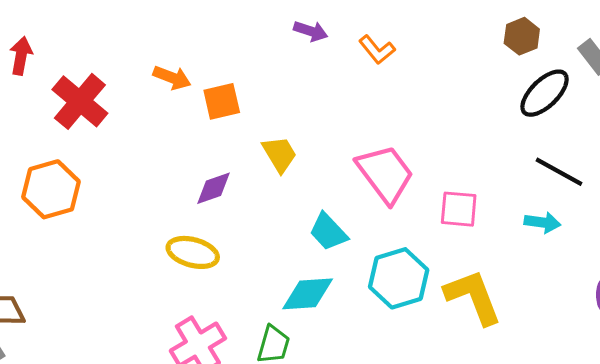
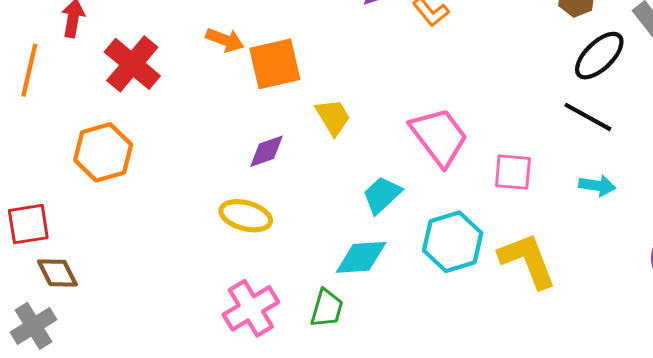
orange square: (222, 101) -> (275, 64), size x1.4
black line: (559, 172) -> (588, 117), moved
cyan trapezoid: (328, 232) -> (382, 195), turned 90

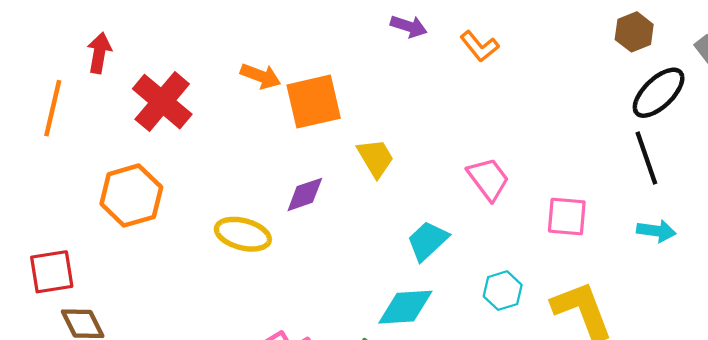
black line: (588, 117) -> (646, 158), turned 42
pink trapezoid: (439, 137) -> (488, 179), size x0.7
yellow ellipse: (246, 216) -> (243, 234), moved
cyan hexagon: (453, 242) -> (503, 291), size x0.6

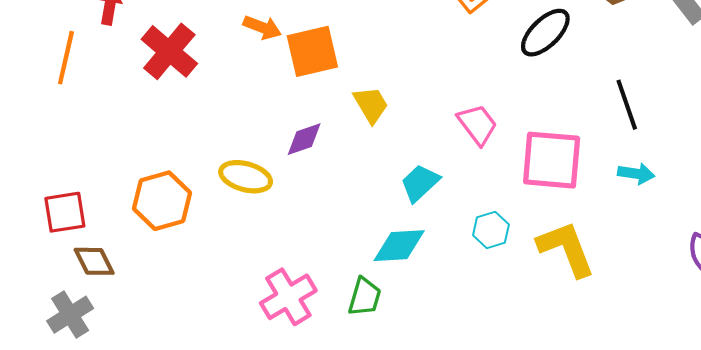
black ellipse: (659, 93) -> (545, 33), moved
orange hexagon: (131, 196) -> (162, 201), moved
pink square: (567, 217) -> (552, 160), size x1.6

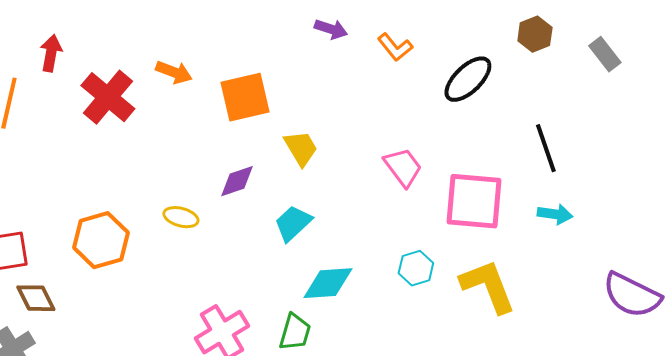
orange arrow: (262, 27) -> (174, 72), moved
yellow ellipse: (246, 177) -> (181, 217), size x0.7
cyan trapezoid: (420, 183) -> (293, 223), moved

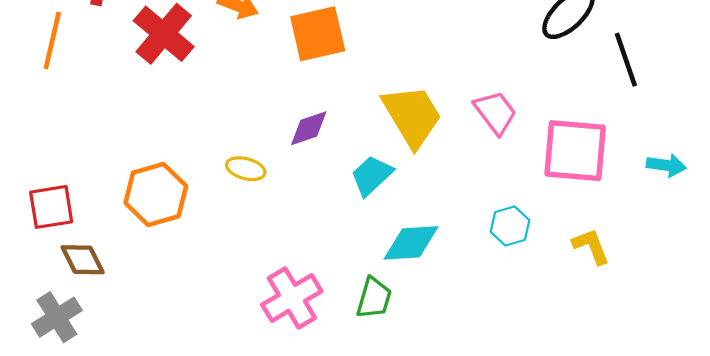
yellow trapezoid: (301, 148) -> (412, 116), moved, size x1.6
black line: (546, 148) -> (626, 60), moved
yellow L-shape: (488, 286) -> (591, 246), size x0.6

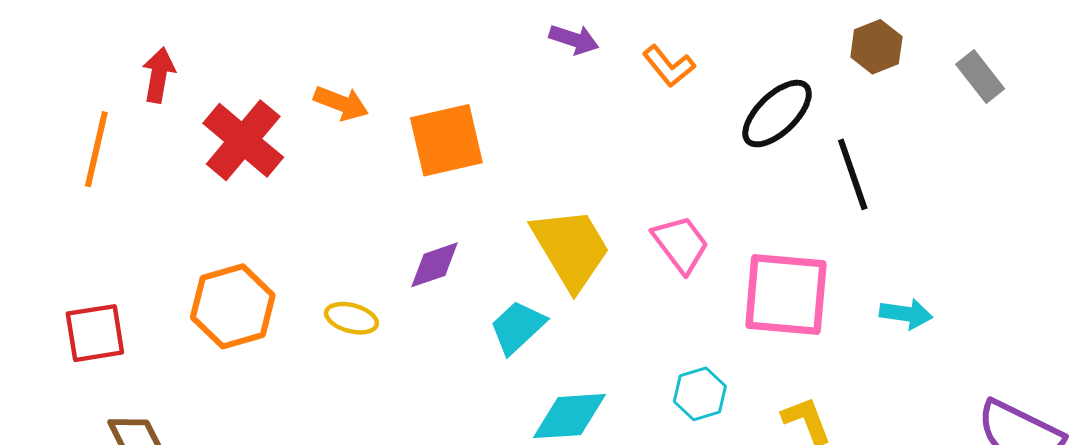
orange hexagon: (156, 195) -> (233, 306), moved
red square: (51, 207) -> (95, 333), moved

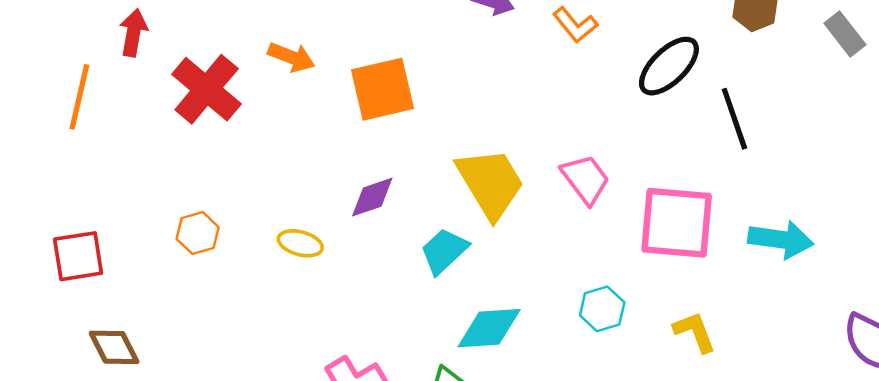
orange hexagon: (233, 306) -> (198, 233), size x0.6
cyan arrow: (906, 314) -> (781, 239), size x1.4

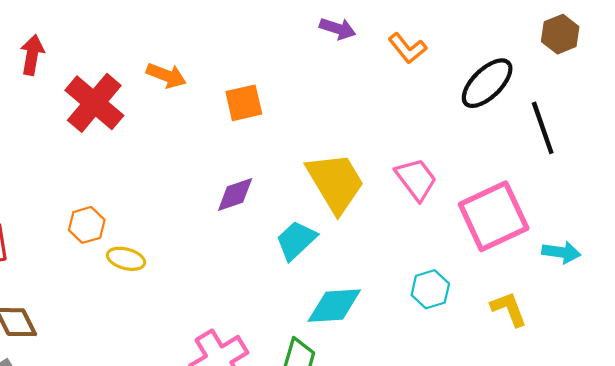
orange square: (383, 89) -> (244, 103), size x0.7
pink square: (677, 223) -> (494, 216), turned -30
cyan arrow: (781, 239) -> (561, 252), moved, size x0.7
yellow ellipse: (300, 243) -> (126, 259), moved

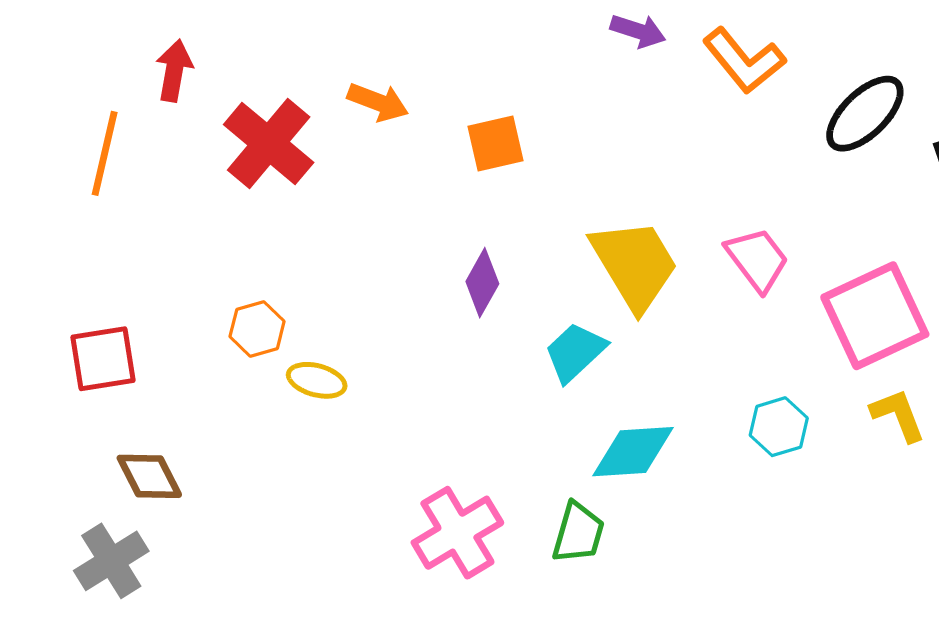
orange L-shape: (407, 48) -> (744, 61), size x1.4
purple diamond: (235, 194) -> (482, 283), turned -42
yellow L-shape: (509, 309) -> (898, 415), moved

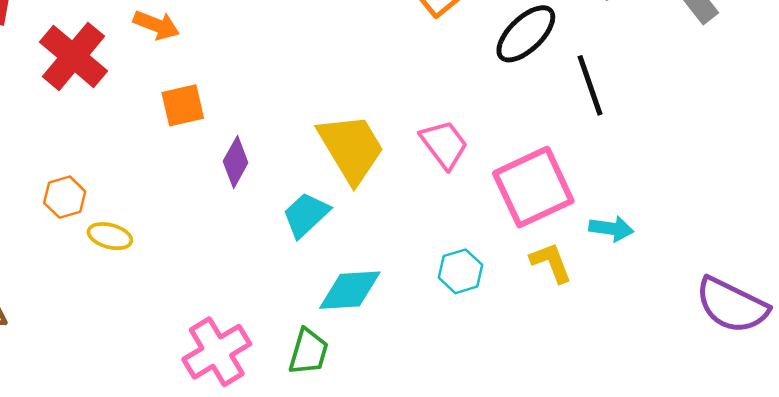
orange square: (496, 143) -> (183, 105), moved

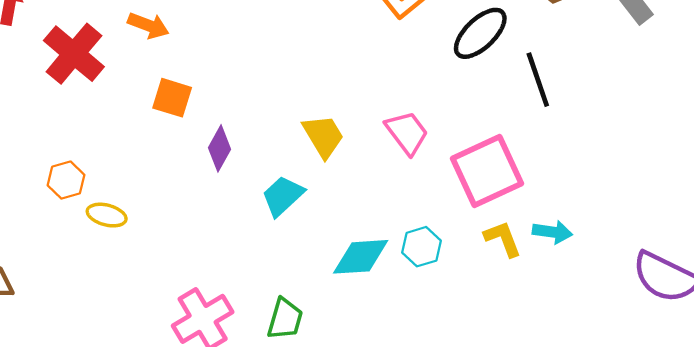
orange square: (183, 105) -> (172, 98), turned 30
yellow trapezoid: (351, 148) -> (323, 136), size x0.7
cyan arrow: (611, 229) -> (552, 232), moved
cyan diamond: (350, 290) -> (361, 257), moved

